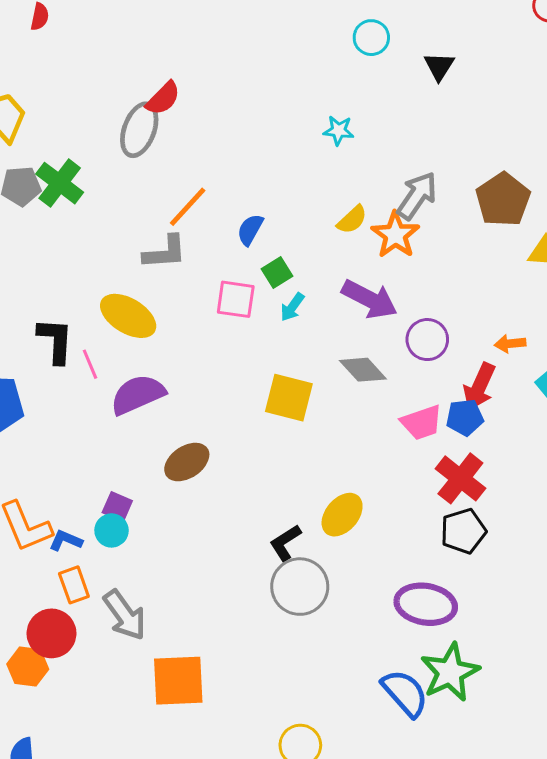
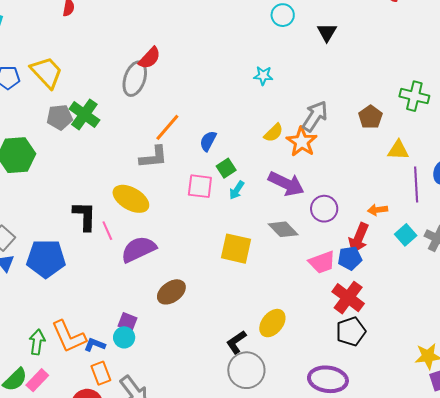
brown pentagon: (503, 199) -> (370, 117), size x0.7

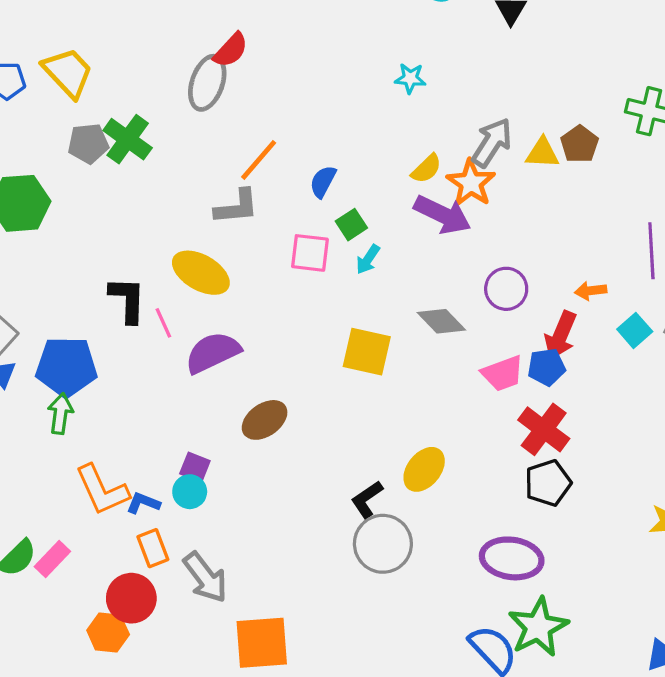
yellow triangle: (398, 150) -> (542, 153), moved
purple arrow: (286, 184) -> (443, 215), moved
green arrow: (37, 342) -> (60, 414), moved

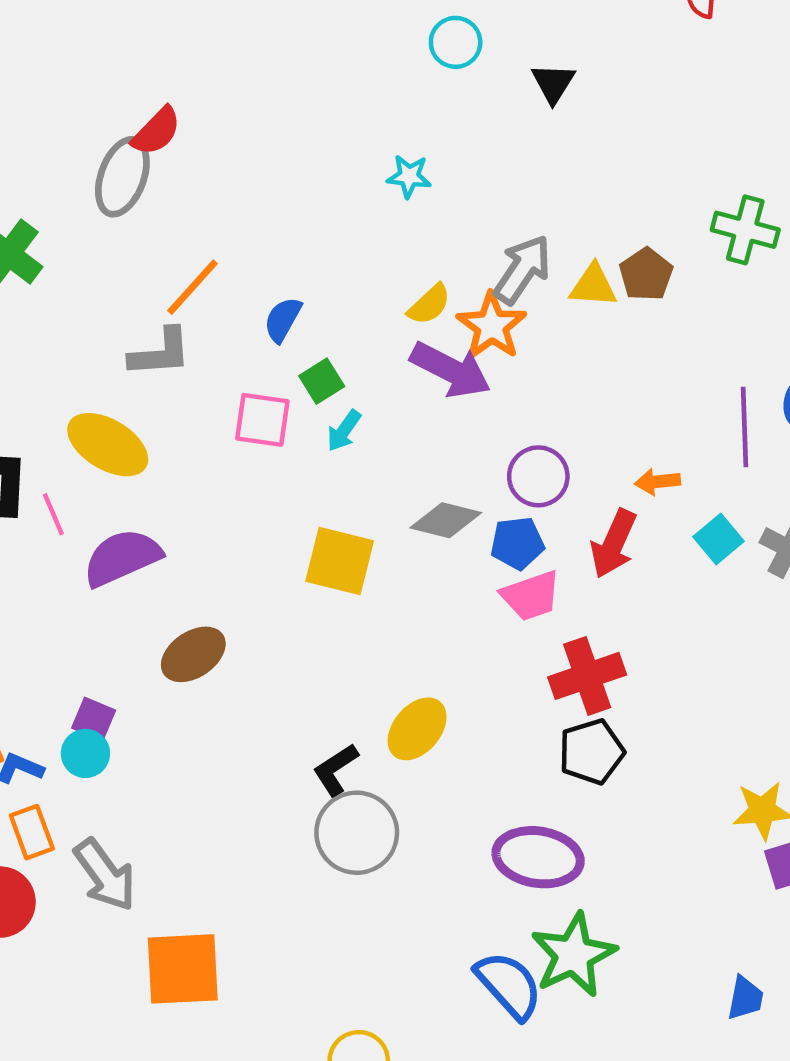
gray diamond: (441, 321) -> (446, 520), turned -33
blue pentagon: (546, 367) -> (517, 543), moved
red cross: (544, 429) -> (587, 676), turned 33

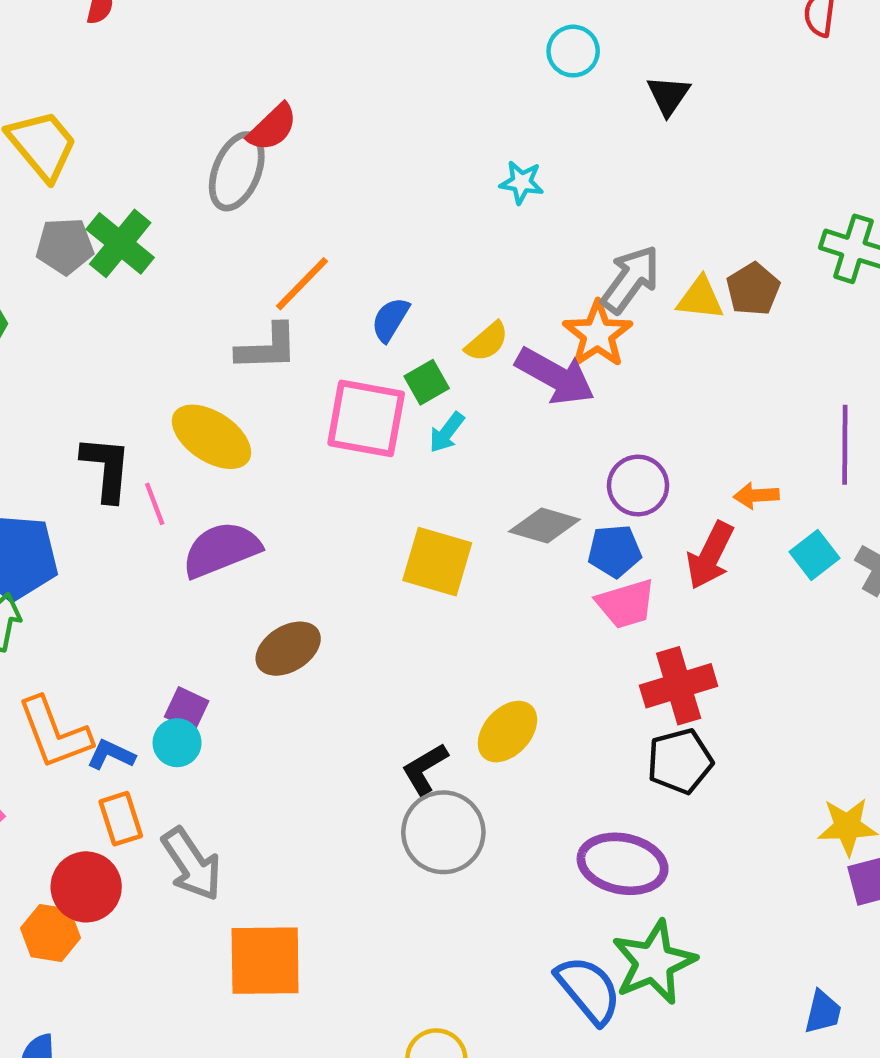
yellow semicircle: (429, 304) -> (487, 342), moved
pink square: (262, 420) -> (366, 418), size x1.4

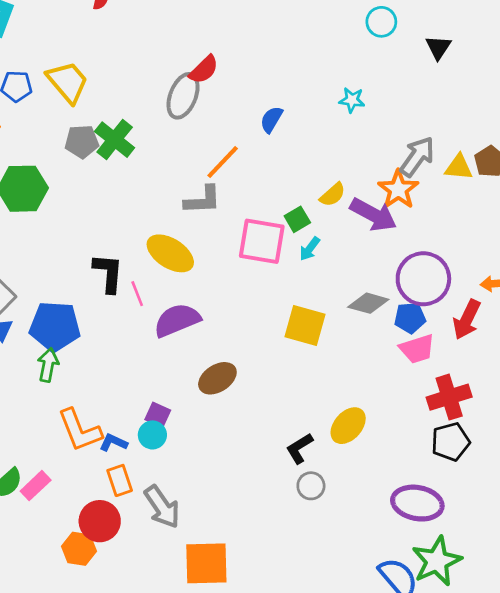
blue semicircle: (390, 320) -> (271, 119), moved
purple circle: (638, 486) -> (423, 279), size x1.5
gray circle: (443, 832) -> (311, 486), size x0.6

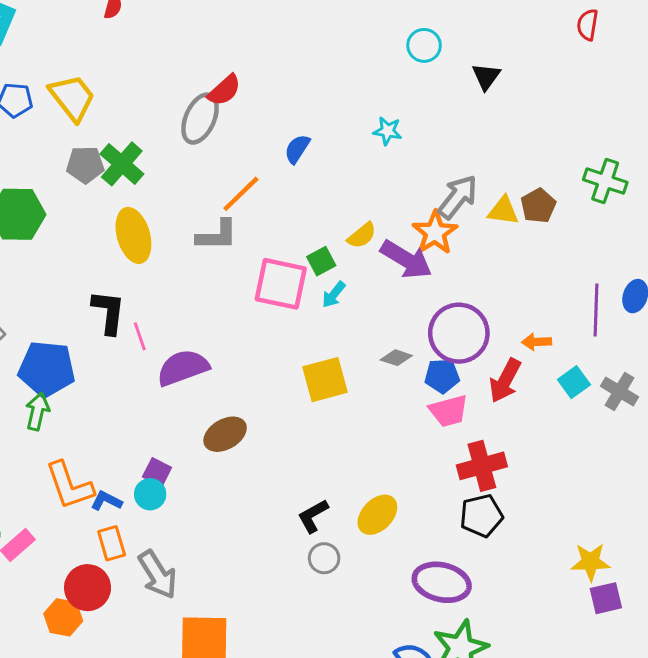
yellow ellipse: (170, 253) -> (133, 235), moved, turned 39
gray diamond: (368, 303) -> (396, 358), size x0.7
yellow square: (305, 325) -> (325, 380), turned -33
yellow ellipse: (348, 426) -> (377, 515), moved

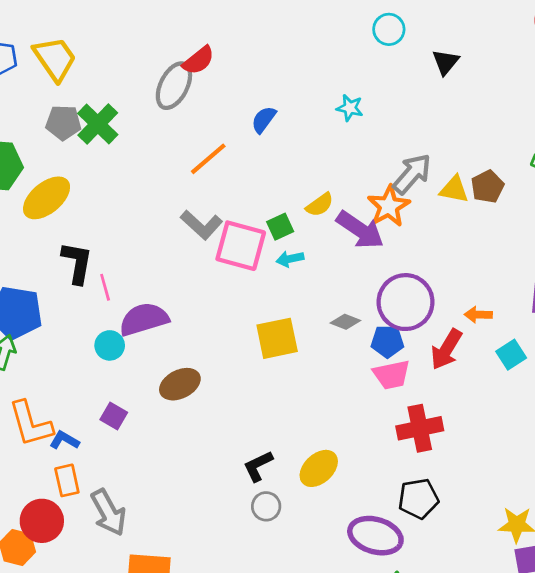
yellow ellipse: (133, 235) -> (47, 198), moved, turned 63
gray L-shape: (217, 235) -> (201, 225), moved, turned 39
cyan arrow: (334, 295) -> (290, 259), turned 36
cyan circle: (150, 494) -> (110, 345), moved
black pentagon: (481, 516) -> (418, 499), moved

